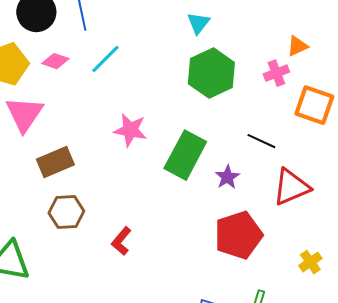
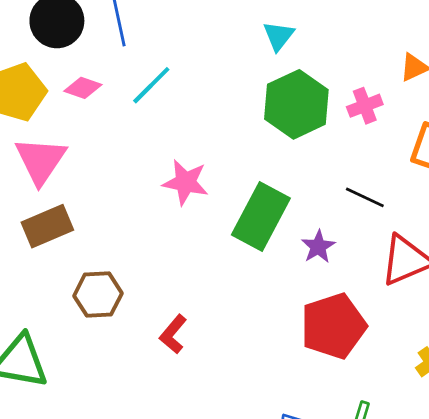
pink cross: (276, 73) -> (365, 106), moved
brown rectangle: (55, 162) -> (47, 226), moved

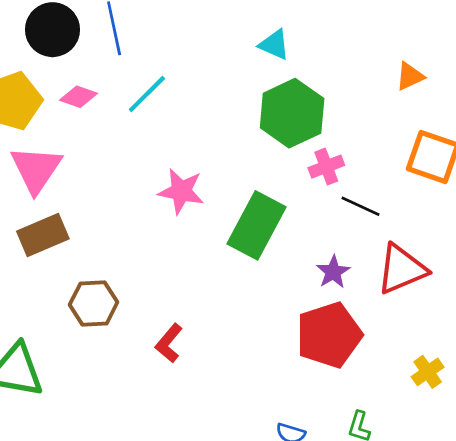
cyan triangle: (279, 36) -> (274, 45), turned -44
pink cross: (365, 106) -> (326, 167), moved
purple star: (318, 247) -> (333, 272), moved

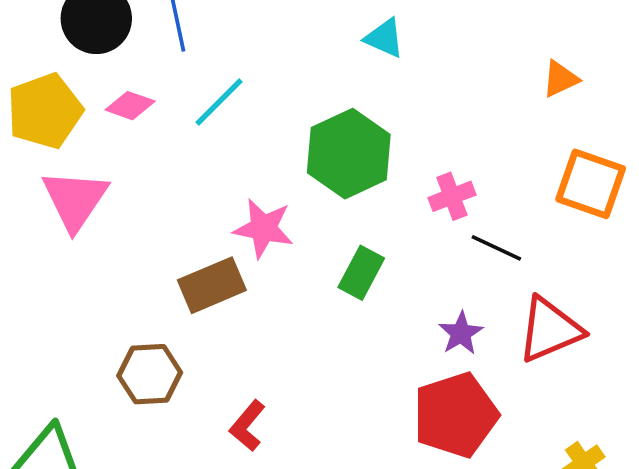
green hexagon: (292, 113) -> (349, 154), moved
green rectangle: (256, 225) -> (361, 273), size x0.6
brown rectangle: (43, 235) -> (212, 285), moved

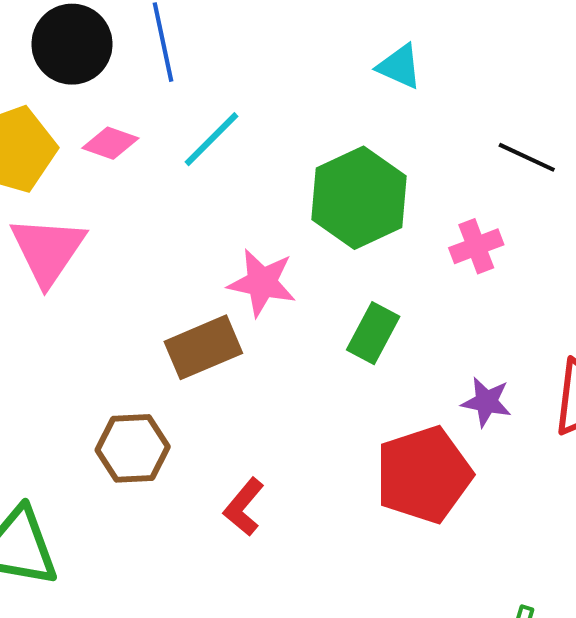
black line: (496, 248) -> (527, 157), moved
purple star: (461, 333) -> (486, 402), turned -30
red pentagon: (455, 415) -> (424, 475), moved

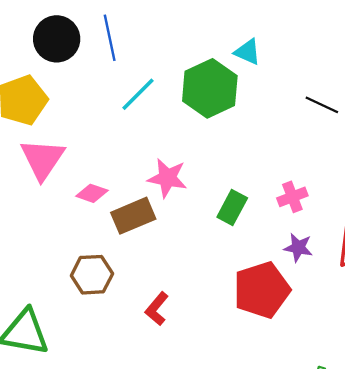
pink diamond: (110, 143) -> (92, 193), moved
green hexagon: (359, 198) -> (210, 88), moved
pink cross: (476, 246) -> (292, 197), moved

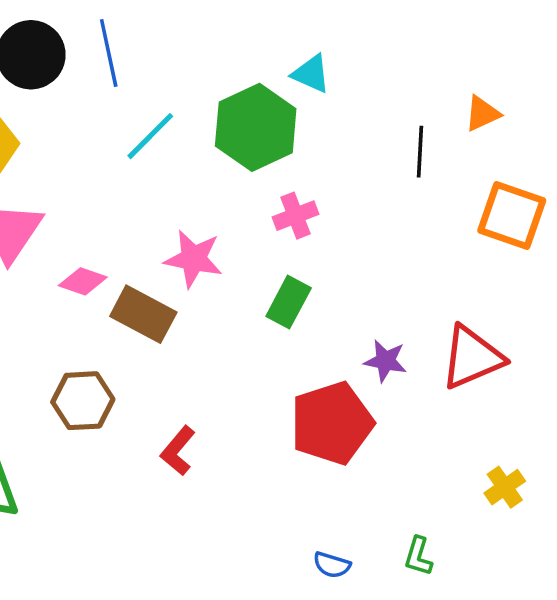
black line: (322, 105) -> (420, 152), turned 68
pink cross: (292, 197) -> (296, 216), moved
brown rectangle: (133, 216) -> (143, 314), turned 51

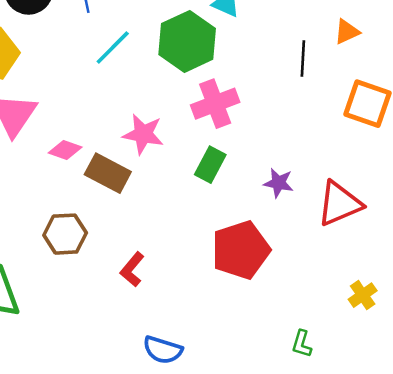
pink cross: (296, 216) -> (215, 104), size x1.5
purple star: (385, 361) -> (278, 183), moved
blue semicircle: (332, 565) -> (163, 350), moved, size x1.5

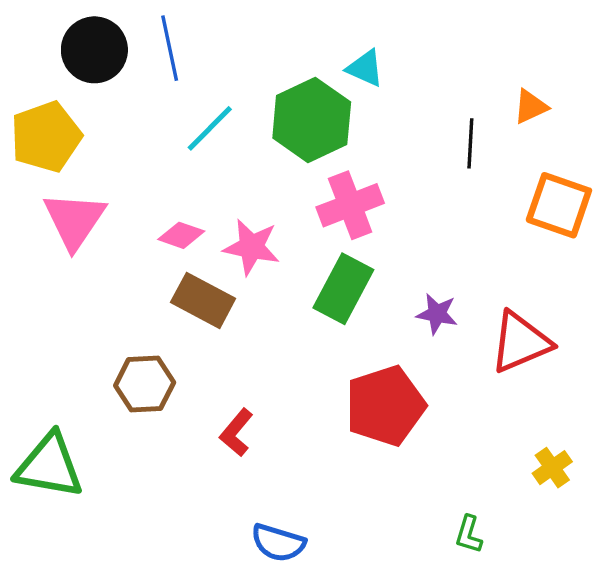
pink diamond: (65, 150) -> (181, 235), moved
green rectangle: (210, 165) -> (343, 289), size x1.4

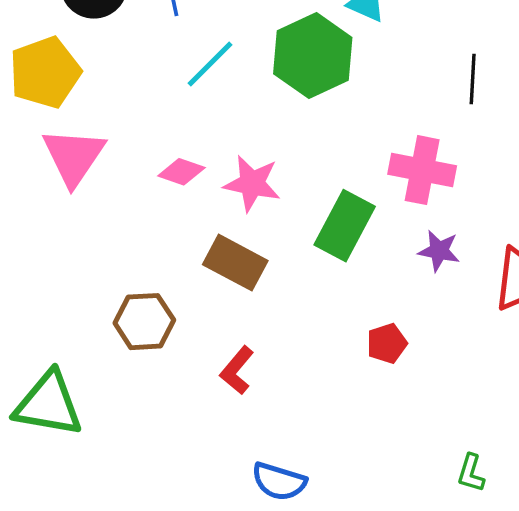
pink cross: (350, 205) -> (422, 170), moved, turned 32
brown rectangle: (203, 300) -> (235, 263), moved
red pentagon: (385, 406) -> (387, 343), size x0.5

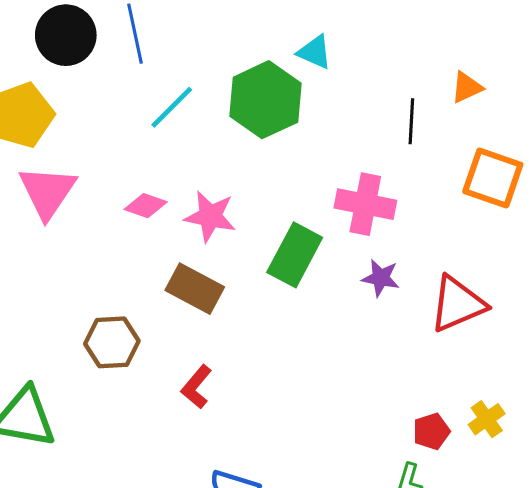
red pentagon: (387, 343) -> (431, 431), moved

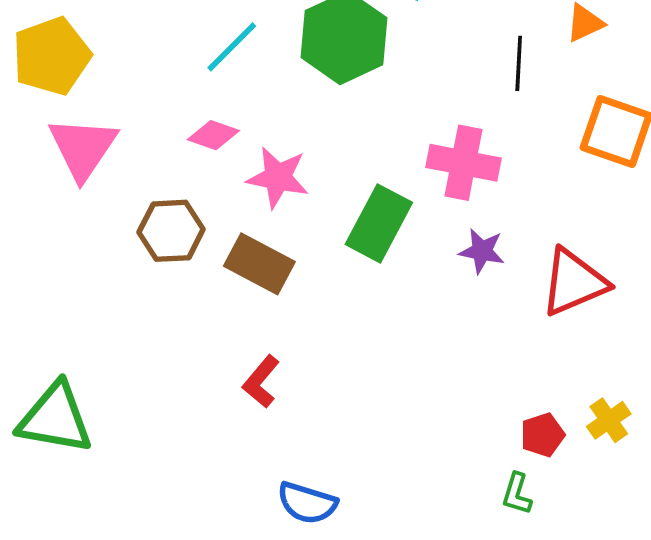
pink diamond: (146, 206) -> (213, 135), moved
brown hexagon: (112, 342) -> (171, 231), moved

